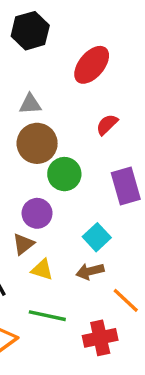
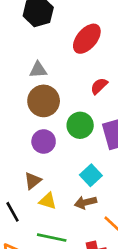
green circle: (64, 174) -> (80, 125), moved
purple circle: (37, 213) -> (44, 141), moved

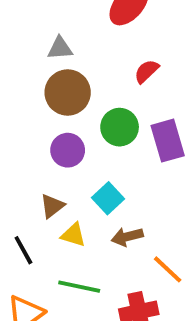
cyan square: (91, 175) -> (108, 198), moved

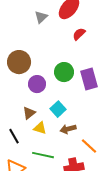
gray triangle: (60, 48) -> (41, 17), moved, turned -40
red semicircle: (146, 71) -> (79, 34), moved
brown circle: (68, 92) -> (19, 62), moved

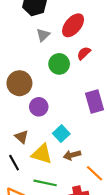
green circle: (64, 72) -> (59, 64), moved
brown triangle: (29, 113) -> (22, 137), moved, turned -40
yellow triangle: (40, 128) -> (42, 154), size x1.5

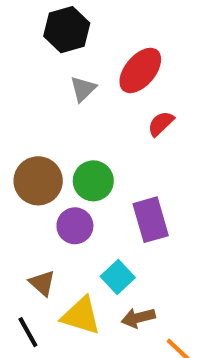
green circle: (59, 64) -> (93, 181), moved
purple rectangle: (94, 101) -> (151, 220), moved

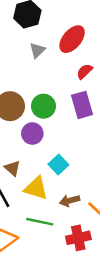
purple rectangle: (151, 220) -> (82, 105), moved
brown arrow: (138, 318) -> (70, 201), moved

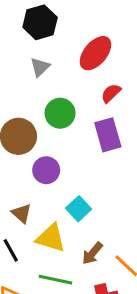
gray triangle: (37, 50) -> (40, 67), moved
green circle: (44, 106) -> (60, 113), moved
brown arrow: (70, 201) -> (92, 253), turned -36

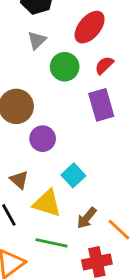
green circle: (60, 113) -> (65, 67), moved

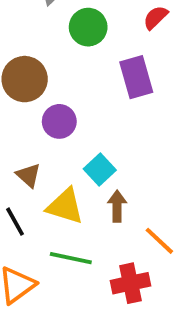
red semicircle: (104, 65) -> (156, 17), moved
brown arrow: (87, 218) -> (117, 206), moved, turned 140

